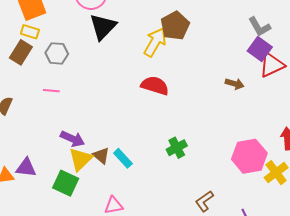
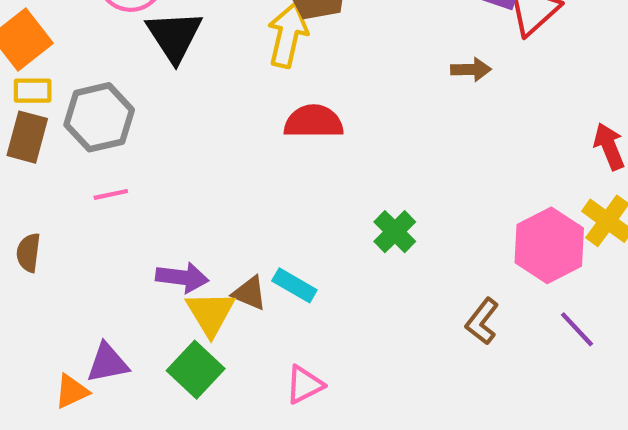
gray hexagon: (57, 53) -> (99, 117), size x1.4
pink hexagon: (249, 156) -> (549, 245), moved
green square: (66, 183) -> (196, 370), turned 35

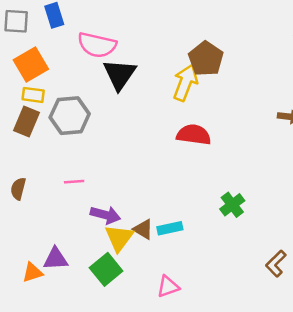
pink line: (111, 194) -> (74, 182), moved
cyan rectangle: (294, 285) -> (170, 228), turned -50

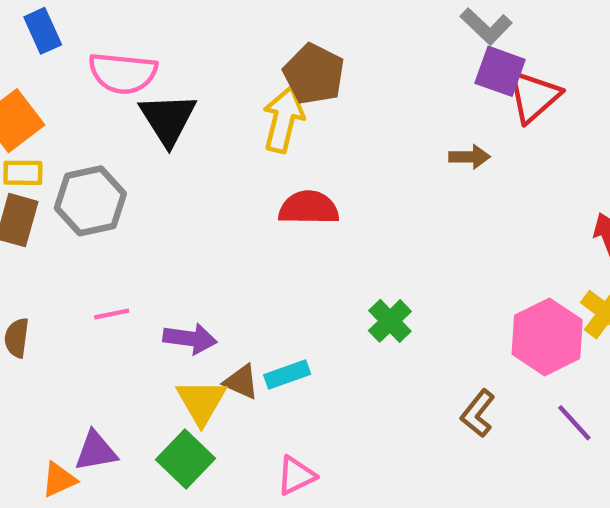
purple arrow: (105, 215) -> (190, 339), moved

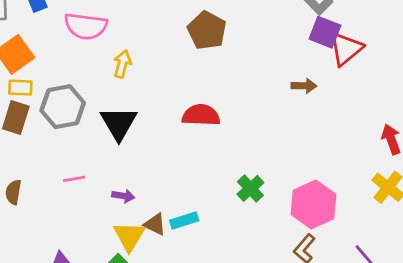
black triangle: (168, 119) -> (119, 123), moved
yellow arrow: (283, 120) -> (122, 64), moved, size x0.7
pink hexagon: (547, 337) -> (314, 204), moved
purple arrow: (190, 339) -> (123, 196), size x0.7

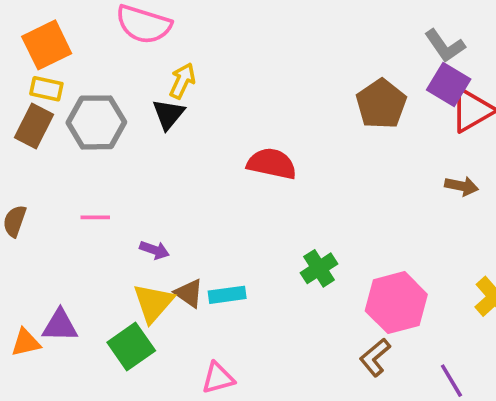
brown pentagon: (207, 30) -> (381, 104), moved
brown arrow: (304, 86) -> (462, 186), moved
black triangle: (119, 123) -> (168, 114), moved, size x0.7

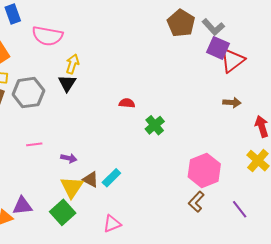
brown pentagon: (381, 104) -> (181, 23), moved
red semicircle: (272, 164) -> (127, 103), size x0.6
green cross: (319, 268) -> (155, 125), moved
cyan rectangle: (227, 295) -> (111, 178), turned -30

